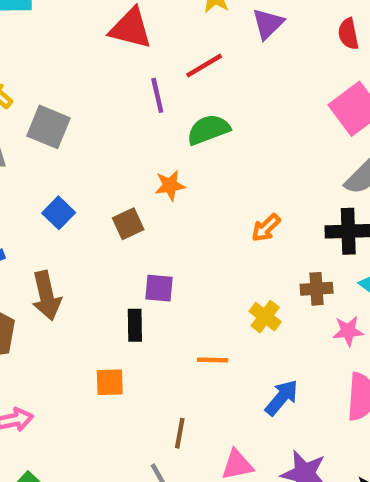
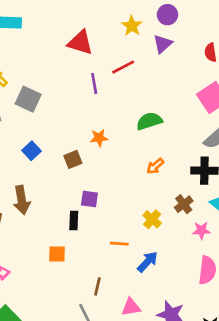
green semicircle: (208, 130) -> (149, 121), moved
brown cross: (317, 289) -> (184, 204), turned -36
blue arrow: (282, 398) -> (147, 262), moved

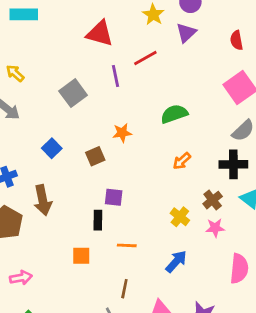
gray square: (28, 99) -> (73, 93), moved, turned 30
pink star: (201, 230) -> (215, 228), moved
orange line: (119, 244) -> (127, 245), moved

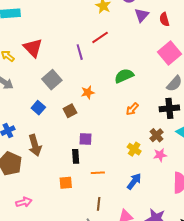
red triangle: (100, 33) -> (33, 48), moved, turned 35
purple triangle: (186, 33) -> (142, 15), moved
gray square: (73, 93) -> (52, 80), moved

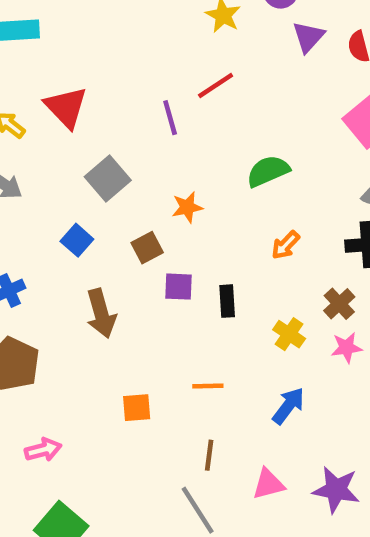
purple square: (86, 139) -> (178, 287), moved
brown arrow: (35, 145) -> (101, 313), moved
black rectangle: (76, 156) -> (227, 301), moved

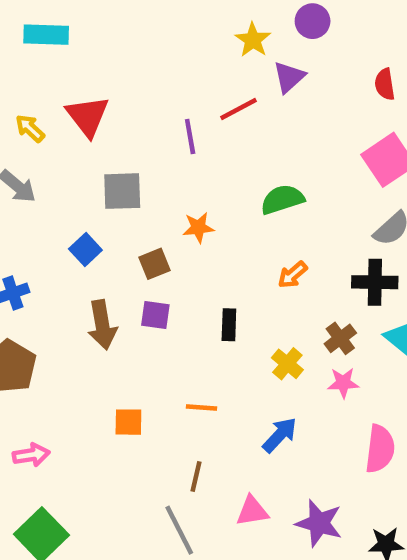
purple triangle: (308, 37) -> (289, 77), moved
gray square: (108, 178) -> (122, 191), turned 33
purple square: (178, 287) -> (155, 315), moved

